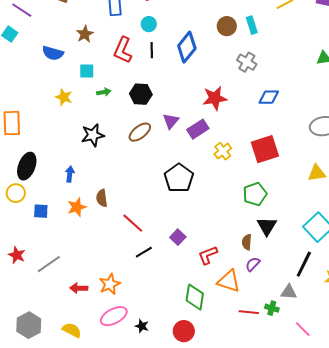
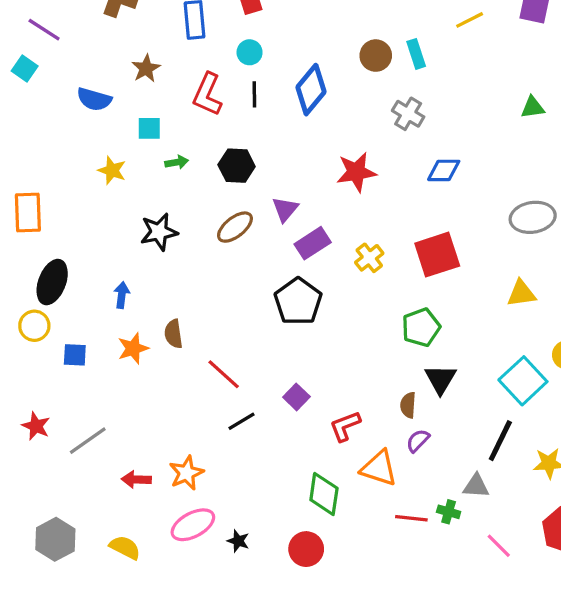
purple rectangle: (198, 129) -> (313, 243), moved

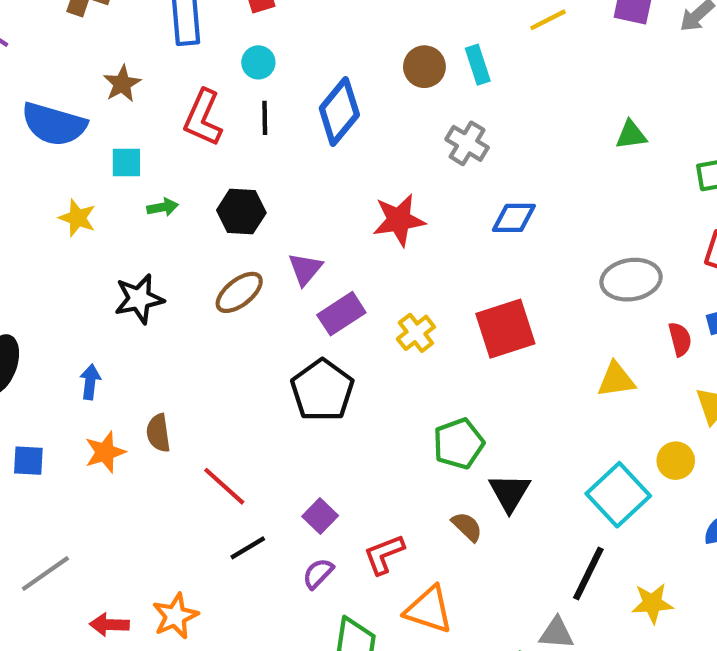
blue semicircle: (94, 99) -> (54, 124), size x1.4
green pentagon: (421, 327) -> (459, 444), moved
brown semicircle: (408, 405) -> (467, 527), turned 130
purple semicircle: (418, 441) -> (318, 573), moved

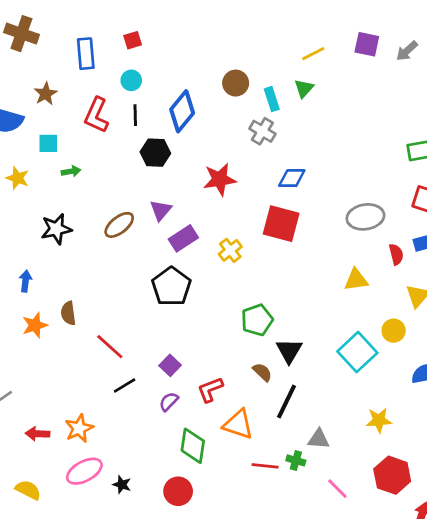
cyan rectangle: (478, 65) -> (272, 99), moved
green triangle: (631, 135) -> (304, 88), moved, turned -40
black hexagon: (241, 211) -> (155, 153), moved
red square: (505, 329) -> (281, 224), moved, turned 33
black line: (588, 573) -> (286, 402), moved

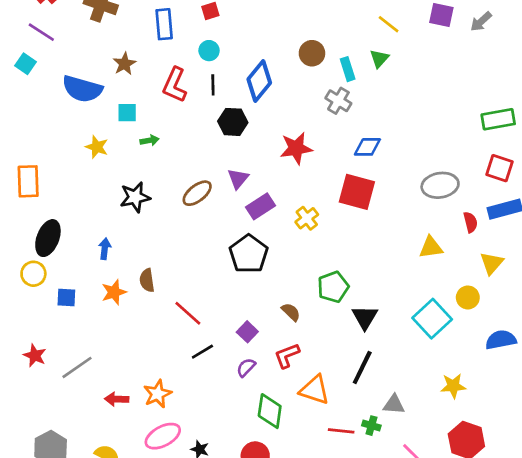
yellow line: (313, 54) -> (389, 24), turned 65
brown semicircle: (262, 372) -> (291, 312), moved

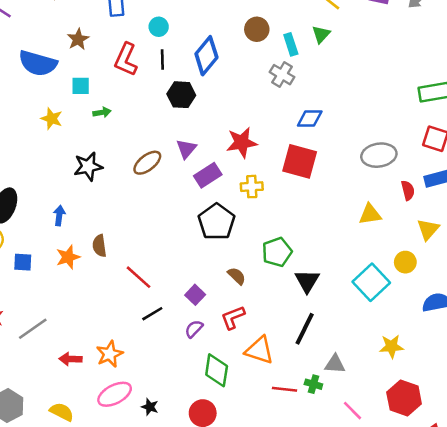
red star: (296, 148) -> (242, 143), moved
yellow cross: (307, 218) -> (252, 187), turned 35
black pentagon: (249, 254) -> (217, 222), moved

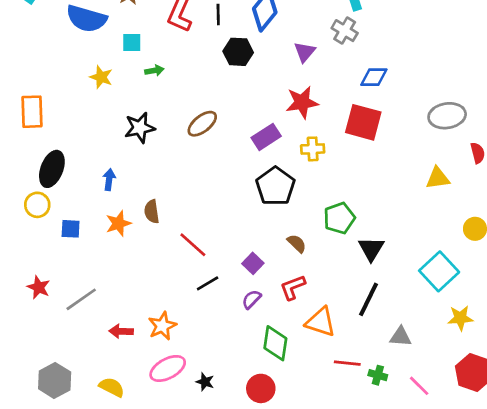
purple triangle: (186, 149) -> (305, 52), moved
cyan square: (371, 282) -> (439, 271), moved
green cross: (313, 384) -> (378, 375), moved

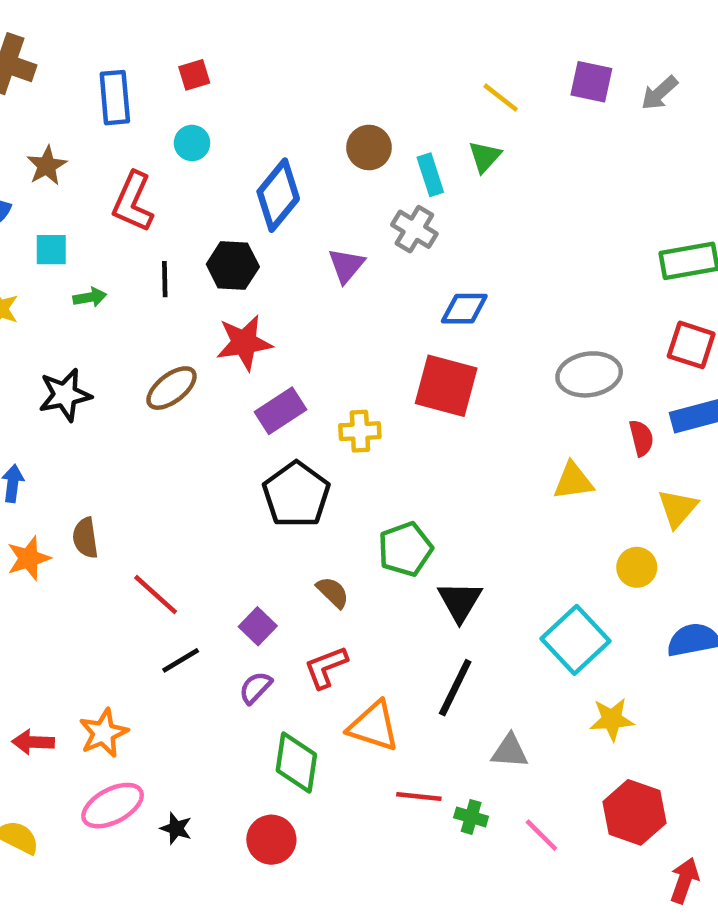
black line: (218, 15) -> (165, 279), moved
red star: (302, 102) -> (244, 343), moved

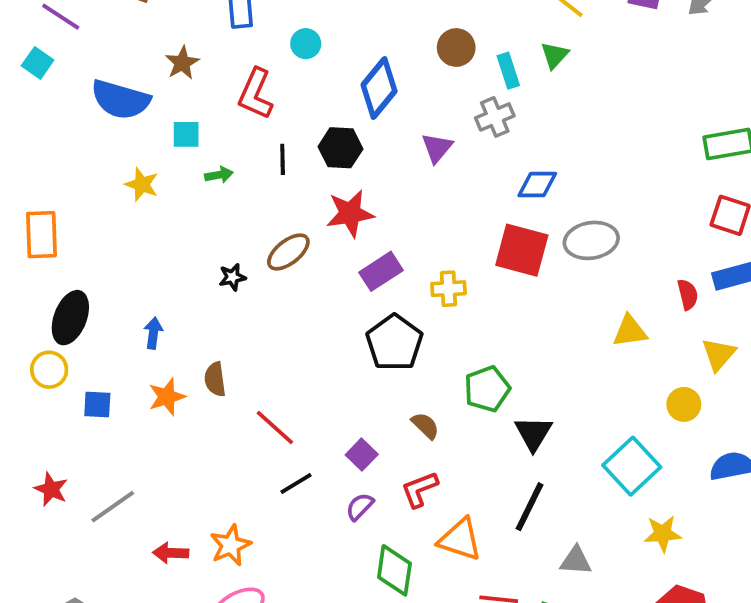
gray cross: (414, 229) -> (495, 117), turned 36
gray ellipse: (589, 374) -> (591, 240), moved
black star: (65, 395) -> (232, 277), moved, size x0.6

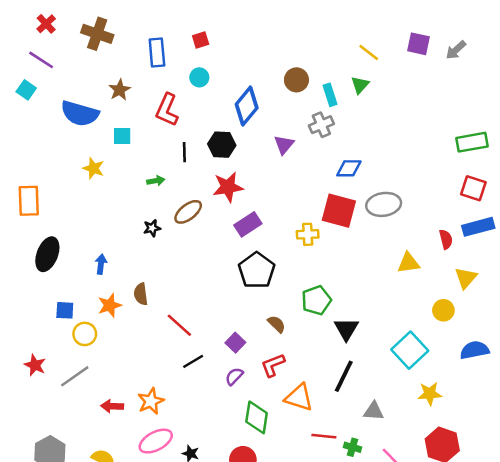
green arrow: (219, 175) -> (156, 181), moved
yellow cross: (448, 289) -> (308, 234), moved
yellow circle: (49, 370) -> (85, 334), moved

